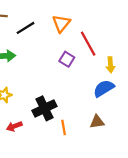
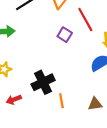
brown triangle: (97, 122) -> (95, 104), moved

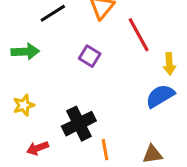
purple square: (65, 35) -> (90, 56), moved

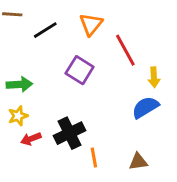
green arrow: (25, 52) -> (19, 84), moved
purple square: (90, 56) -> (80, 70), size x1.4
red arrow: (38, 148) -> (31, 139), moved

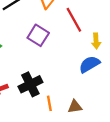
brown triangle: (138, 162) -> (75, 107), moved

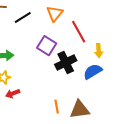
black cross: (30, 84) -> (66, 63), moved
brown triangle: (75, 107) -> (80, 110), size x1.5

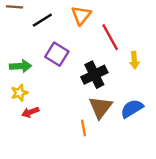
purple square: (47, 46) -> (57, 54), moved
blue semicircle: (93, 72) -> (132, 109), moved
brown triangle: (80, 110) -> (100, 107), moved, turned -45

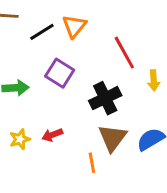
orange triangle: (81, 15) -> (74, 26), moved
yellow star: (19, 93) -> (20, 139), moved
red arrow: (30, 112) -> (52, 135), moved

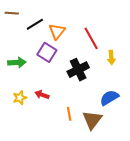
orange triangle: (74, 26) -> (57, 31), moved
red arrow: (52, 135) -> (42, 95), turned 40
brown triangle: (113, 138) -> (92, 120), moved

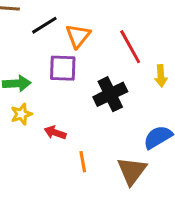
purple square: (47, 52) -> (63, 68), turned -30
yellow star: (20, 98) -> (21, 114), moved
orange line: (69, 114) -> (83, 162), moved

